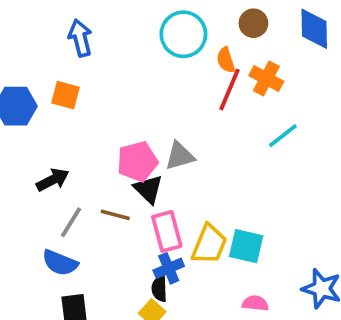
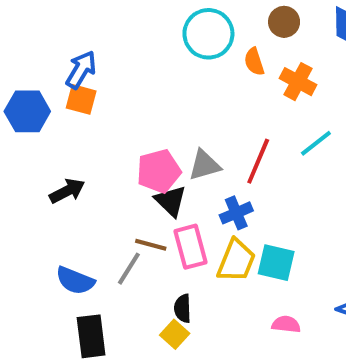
blue arrow: (80, 38) -> (81, 70), moved, turned 45
red line: (229, 90) -> (258, 161), moved
brown line: (115, 215) -> (151, 245), moved
gray line: (71, 222) -> (129, 269), moved
blue cross: (169, 268) -> (236, 213), moved

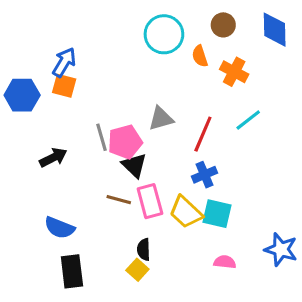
gray triangle: (204, 165) -> (161, 119), moved
blue cross: (236, 213) -> (205, 175), moved
yellow trapezoid: (236, 261) -> (186, 212), turned 111
gray line: (129, 269) -> (102, 137), moved, turned -48

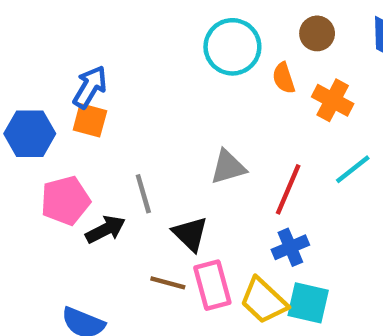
pink pentagon: (125, 142) -> (65, 200), moved
black arrow: (53, 157) -> (105, 229), moved

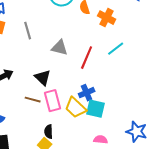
gray triangle: (228, 167) -> (60, 48), turned 30
gray line: (143, 194) -> (28, 31), moved
blue cross: (290, 247) -> (87, 93), moved

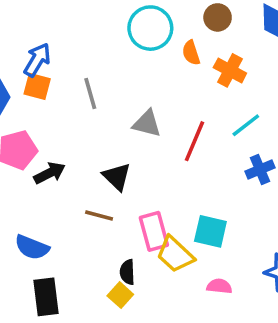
blue cross: (87, 93) -> (260, 170), moved
pink rectangle: (53, 101) -> (154, 231), moved
yellow trapezoid: (76, 108) -> (175, 254), moved

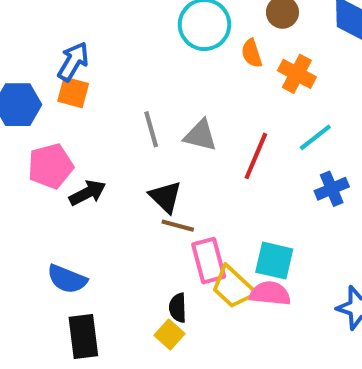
gray line: (90, 93) -> (151, 129), moved
brown line: (99, 215) -> (178, 226), moved
pink semicircle: (219, 286) -> (270, 293), moved, size x1.4

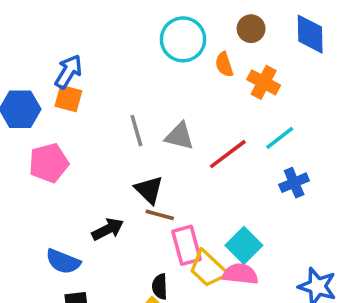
red line: (256, 156) -> (228, 154), turned 30
black arrow: (88, 193) -> (108, 229), moved
cyan square: (274, 261) -> (244, 245), turned 32

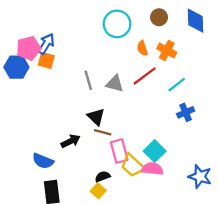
orange semicircle: (224, 64) -> (142, 48), moved
red line: (228, 154) -> (145, 76), moved
pink pentagon: (49, 163) -> (29, 48), moved
black semicircle: (160, 287) -> (103, 176), turned 72

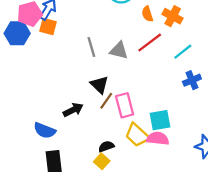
brown line: (103, 132) -> (106, 101), turned -70
pink rectangle: (119, 151) -> (125, 105), moved
cyan square: (155, 151) -> (160, 120), turned 35

